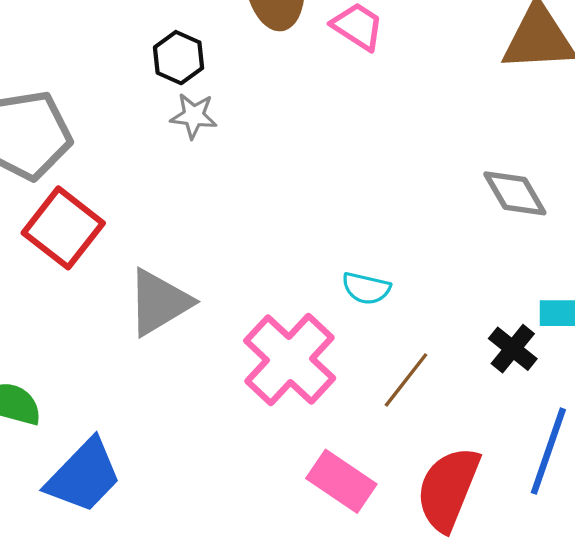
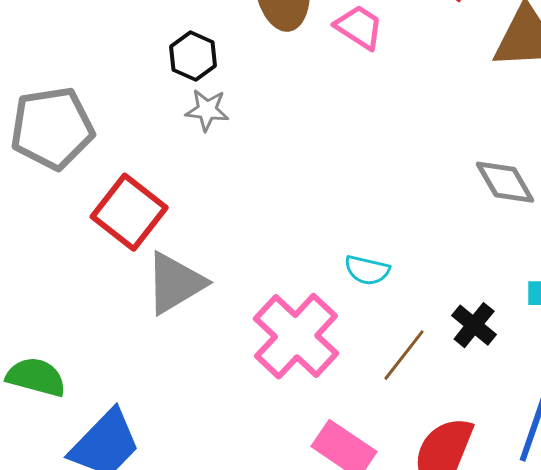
red square: (63, 228) -> (129, 212), moved
black cross: (513, 349) -> (474, 325), moved

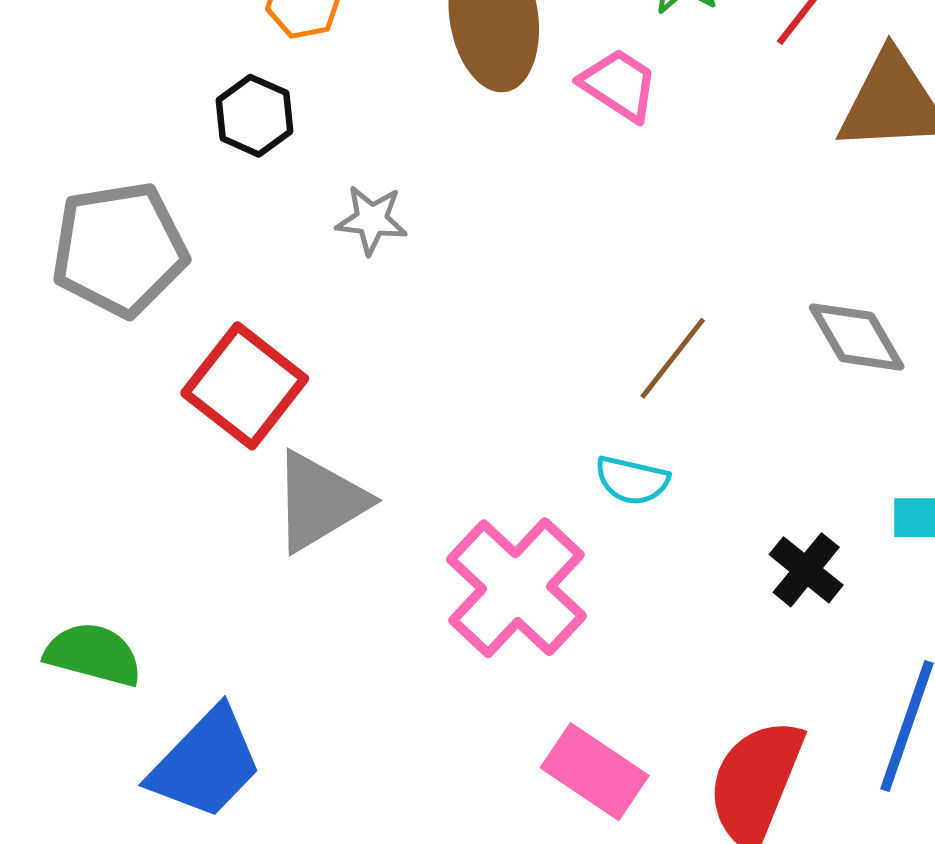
black hexagon: (193, 56) -> (254, 116), moved
brown line: (404, 355) -> (673, 358), moved

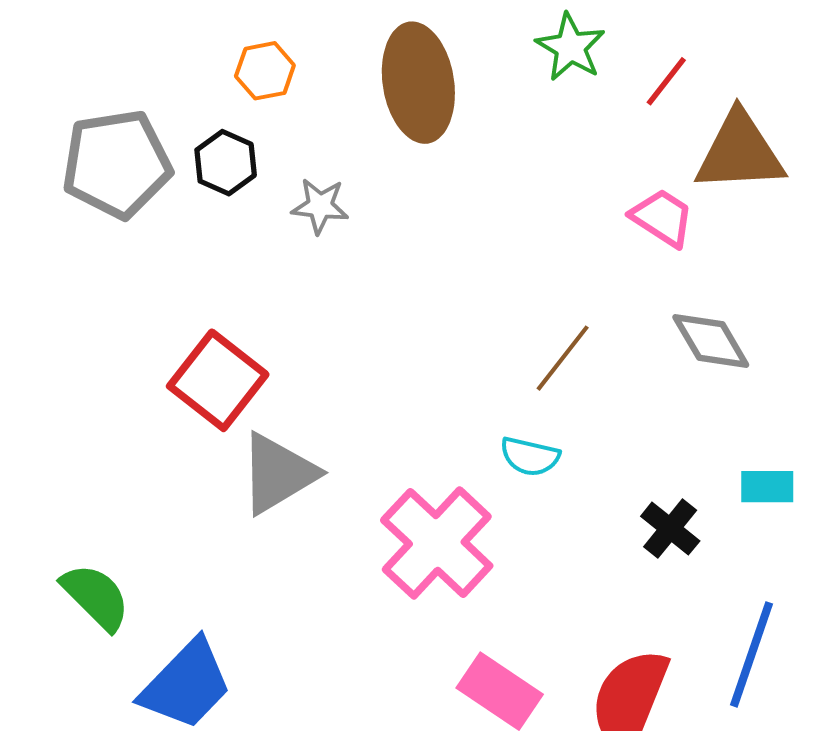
pink trapezoid: (619, 85) -> (662, 218), moved
gray star: (372, 220) -> (320, 206), moved
gray pentagon: (119, 249) -> (117, 164), moved
green semicircle: (93, 654) -> (96, 597), turned 30

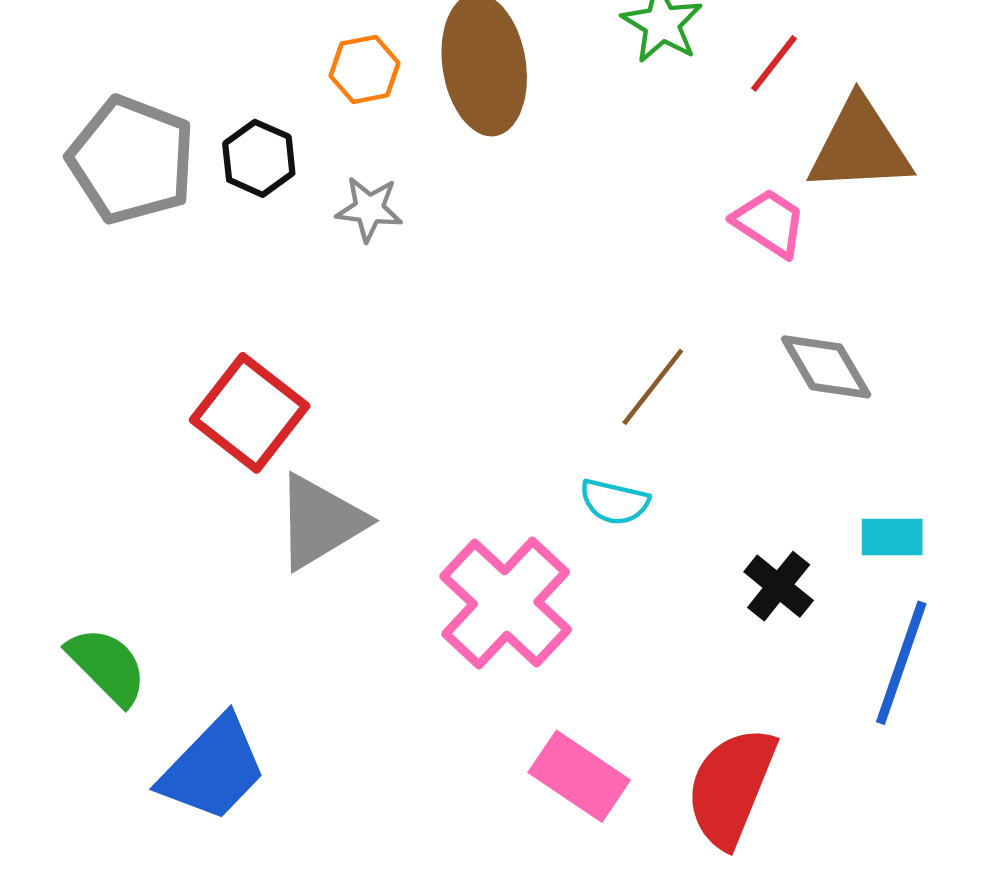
orange hexagon: (265, 71) -> (365, 69), moved
gray pentagon: (117, 164) -> (132, 160), turned 30
blue line: (751, 654) -> (901, 663), moved

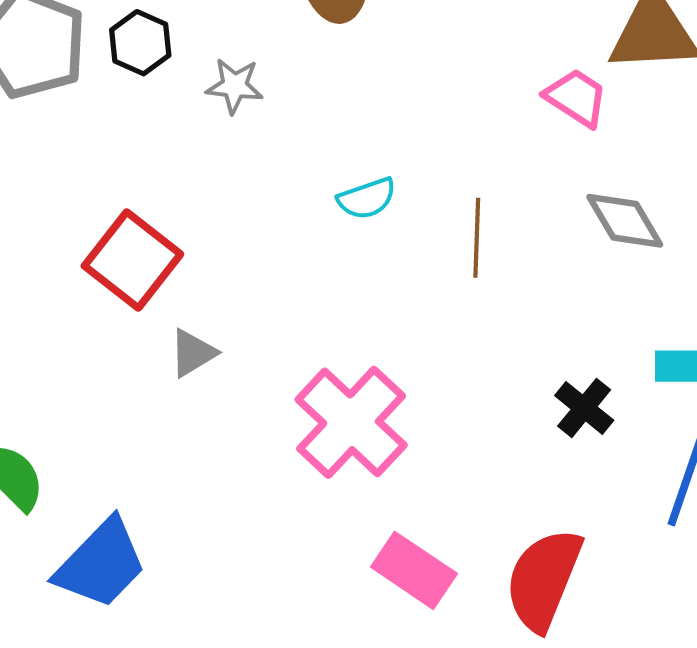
brown line: (653, 387) -> (477, 238), turned -36
cyan semicircle: (615, 502) -> (367, 198), moved, turned -32
gray triangle: (320, 522) -> (193, 353), size x0.6

